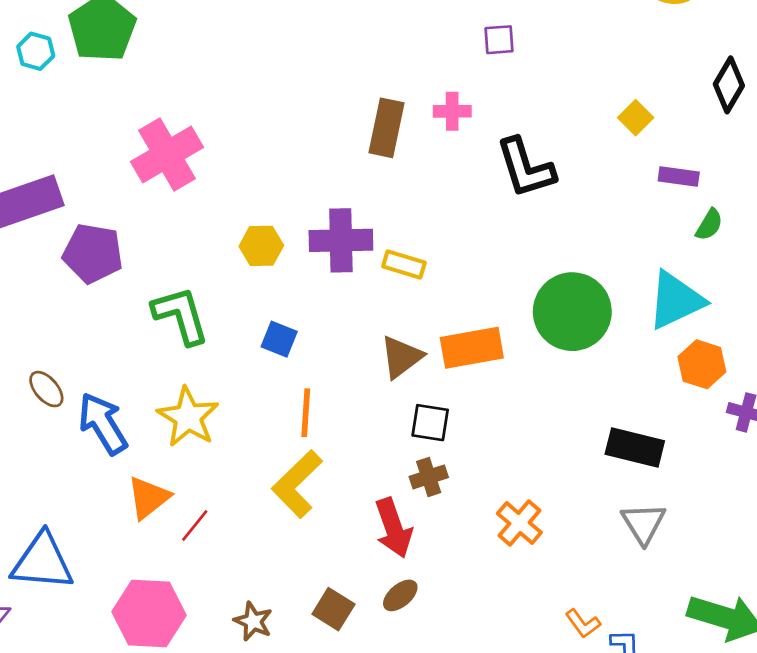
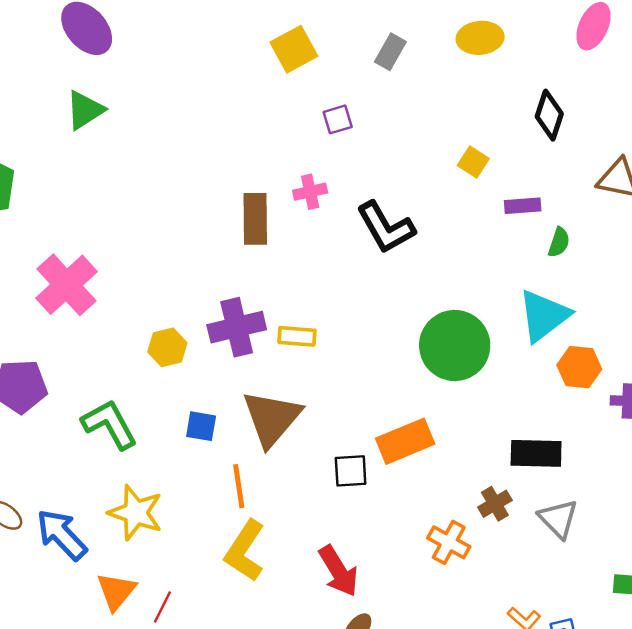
orange rectangle: (472, 348) -> (405, 441), moved
brown triangle: (401, 357) -> (272, 418), moved, size x1.5
brown cross: (429, 477) -> (495, 504), moved

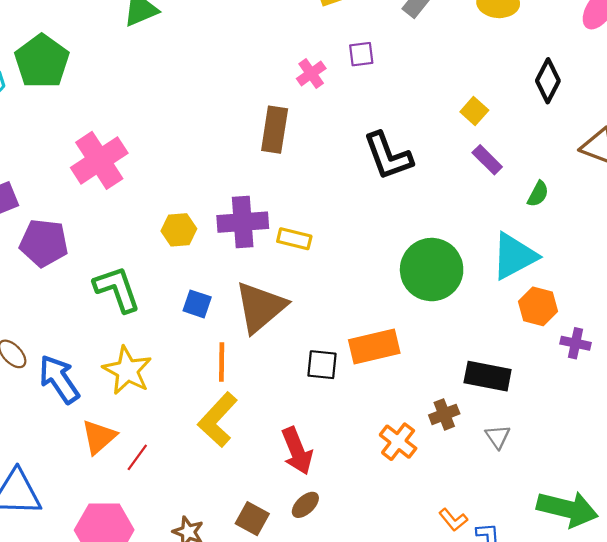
pink cross: (310, 192) -> (311, 74), moved, turned -32
purple rectangle: (523, 206) -> (487, 160), moved, turned 40
gray triangle: (558, 519) -> (498, 437), size x0.7

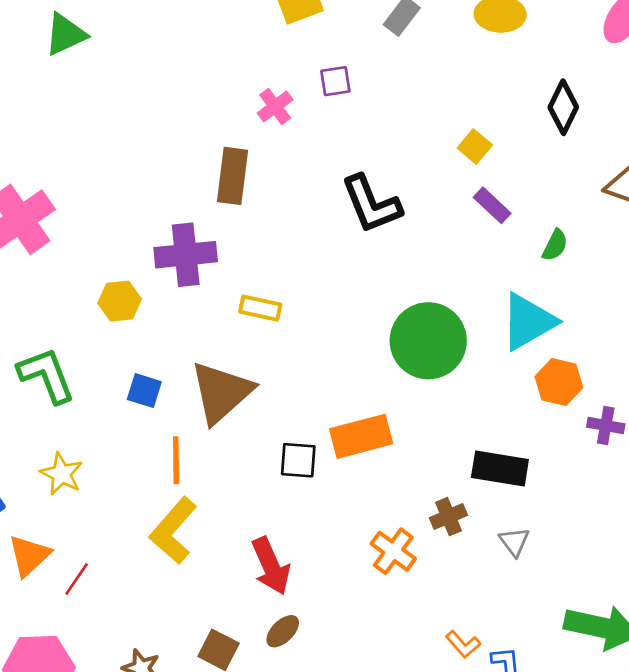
purple cross: (243, 222) -> (186, 255), moved
yellow star: (127, 370) -> (62, 474), size x0.7

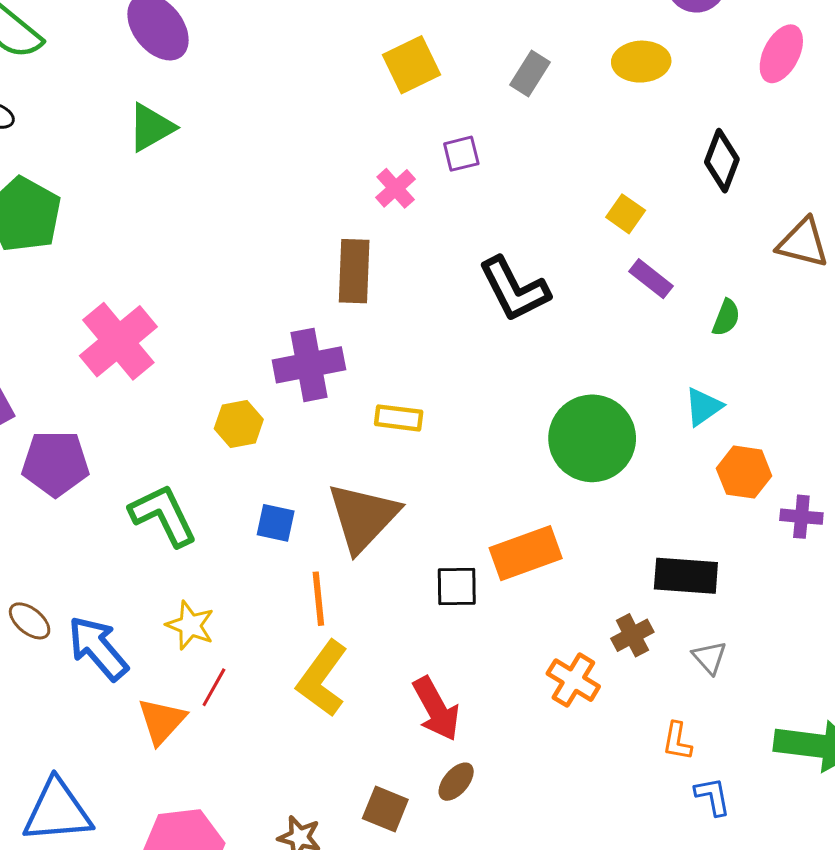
cyan triangle: (528, 322) -> (703, 407), size x0.6
red line: (77, 579) -> (214, 687), moved
orange L-shape: (463, 644) -> (677, 741), moved, turned 56

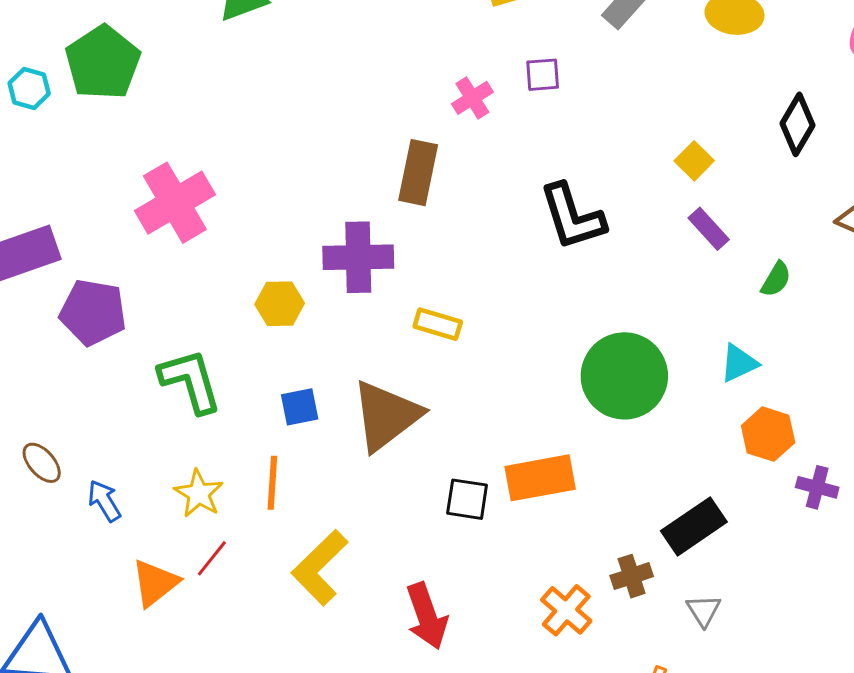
blue square: (276, 523) -> (300, 407), turned -33
black rectangle: (686, 576) -> (694, 526), turned -48
orange line: (318, 599) -> (272, 483), moved
blue arrow: (98, 648) -> (104, 501), size x0.6

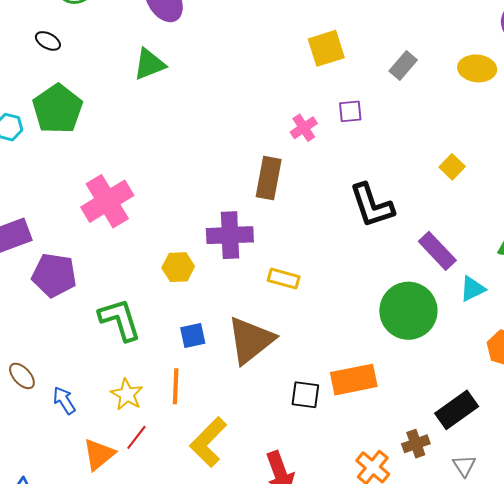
purple rectangle: (709, 229) -> (437, 251), moved, size x1.4
cyan triangle: (739, 363) -> (472, 289), moved

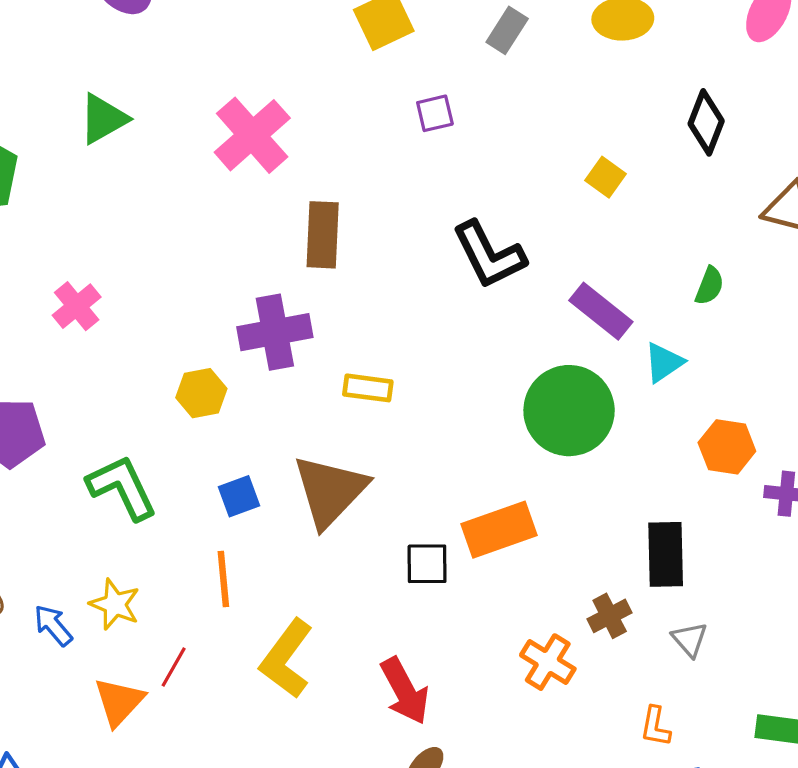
green triangle: (149, 64) -> (103, 119), moved
pink cross: (304, 128) -> (252, 135), moved, size x1.8
pink cross: (107, 201) -> (77, 306), size x0.6
yellow star: (127, 394) -> (115, 604), moved
black rectangle: (457, 410) -> (666, 554), turned -48

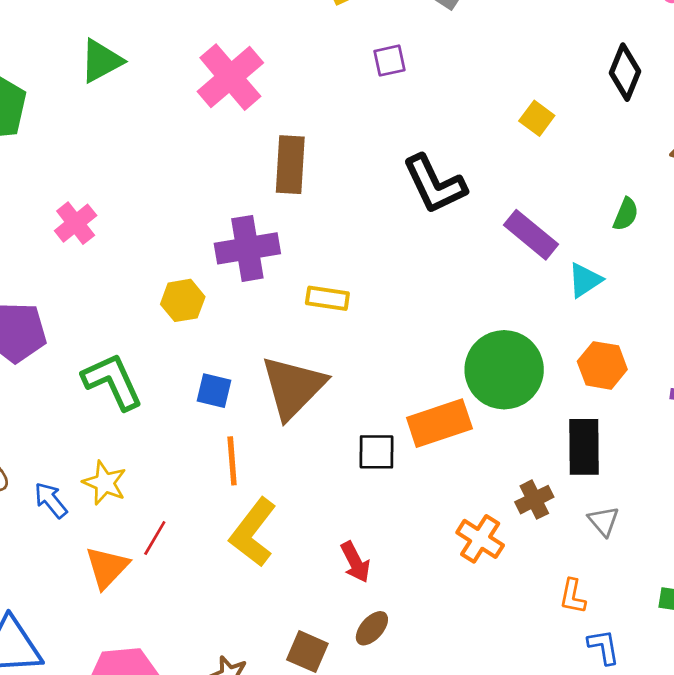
green circle: (569, 411) -> (504, 370), moved
orange hexagon: (727, 447) -> (602, 365), moved
blue square: (239, 496) -> (214, 391), turned 33
orange line: (223, 579) -> (232, 461), moved
red arrow: (405, 691) -> (355, 562), size x0.7

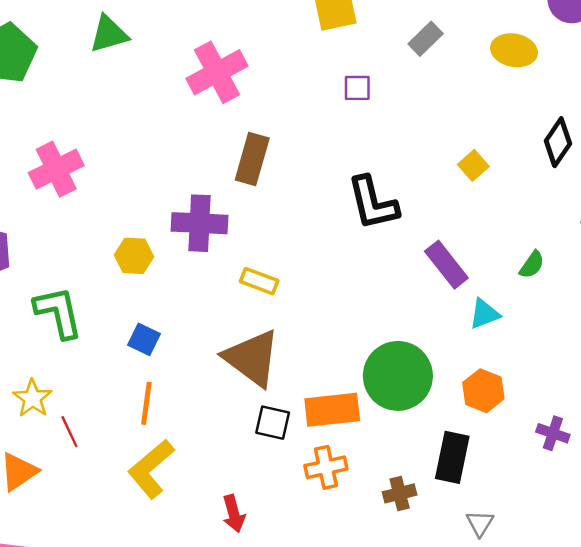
pink cross: (76, 223) -> (56, 169), size x1.4
brown triangle: (293, 387) -> (252, 358), moved, turned -50
gray triangle: (604, 521) -> (480, 523), moved
red line: (155, 538) -> (69, 432), moved, turned -68
orange cross: (480, 539) -> (326, 467), moved, turned 33

